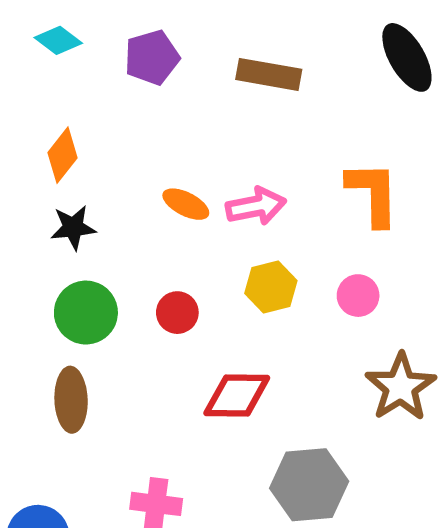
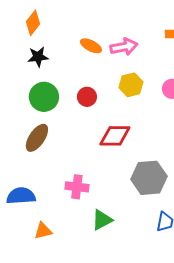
brown ellipse: (71, 400) -> (37, 138), turned 36

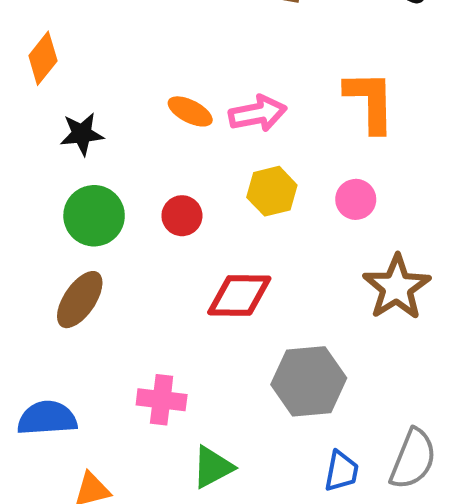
orange diamond: (33, 23) -> (43, 58), moved

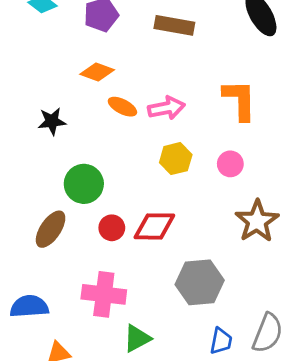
orange diamond: (43, 58) -> (97, 72), moved, turned 72
green circle: (94, 216) -> (84, 184), moved
red circle: (182, 216) -> (112, 228), moved
pink cross: (162, 400) -> (104, 294), size x1.4

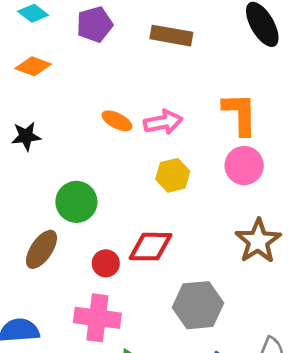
orange diamond: (97, 72) -> (33, 66), moved
black star: (52, 121) -> (26, 136), moved
pink circle: (230, 164) -> (244, 166), moved, size x1.4
red circle: (112, 228) -> (106, 263), moved

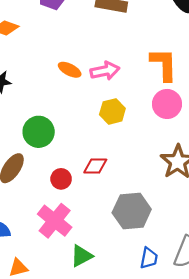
red diamond: (150, 247) -> (95, 166), size x0.7
pink cross: (97, 318) -> (55, 221), turned 32

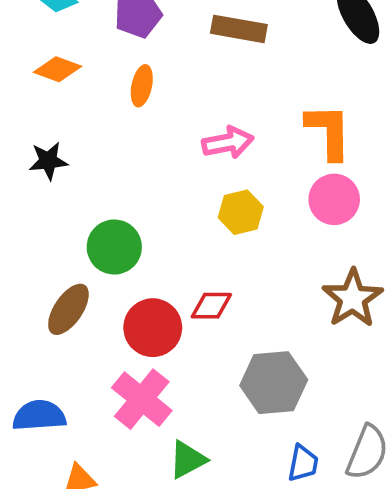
orange ellipse: (70, 70) -> (142, 86), moved, turned 75
red circle: (61, 179) -> (153, 328), size x1.6

